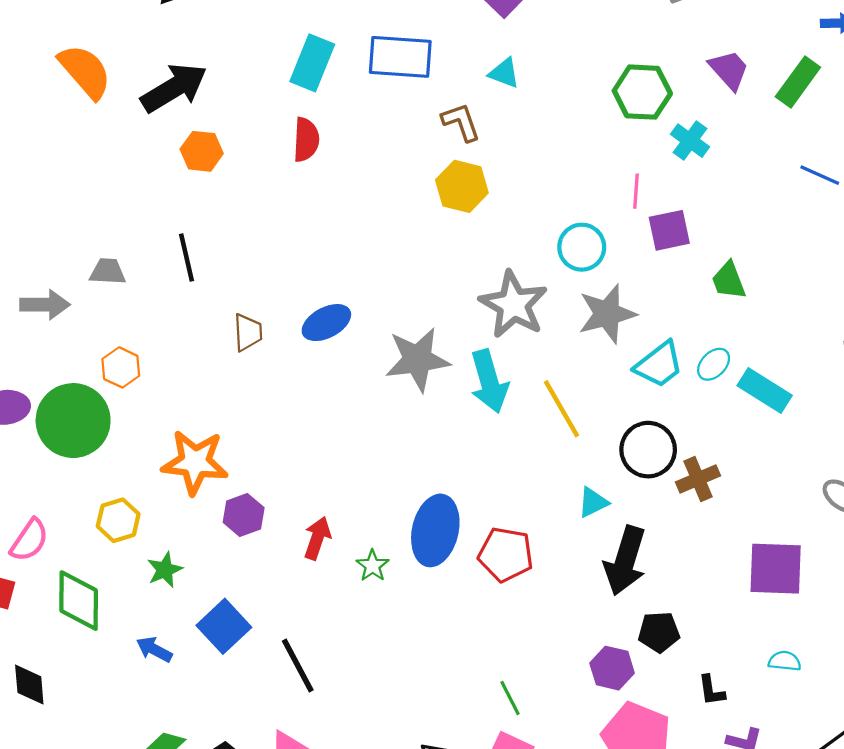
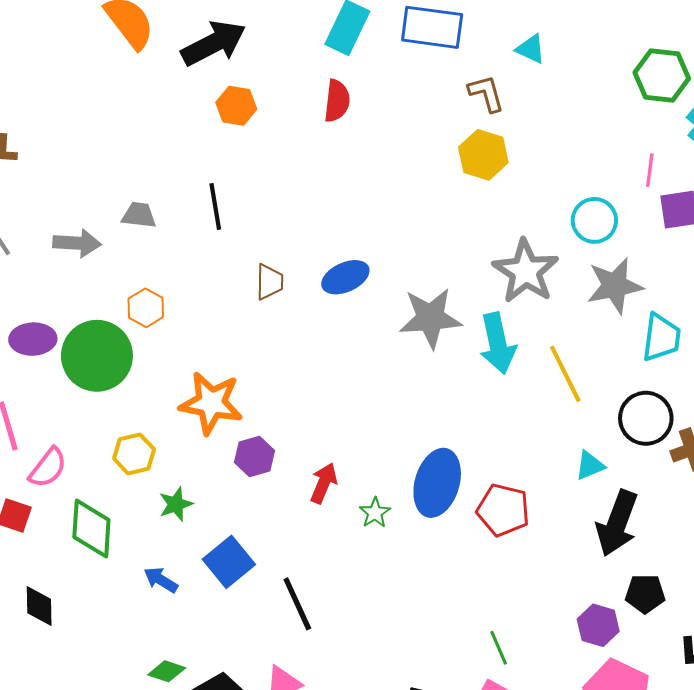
cyan trapezoid: (659, 365) -> (661, 338), turned -48

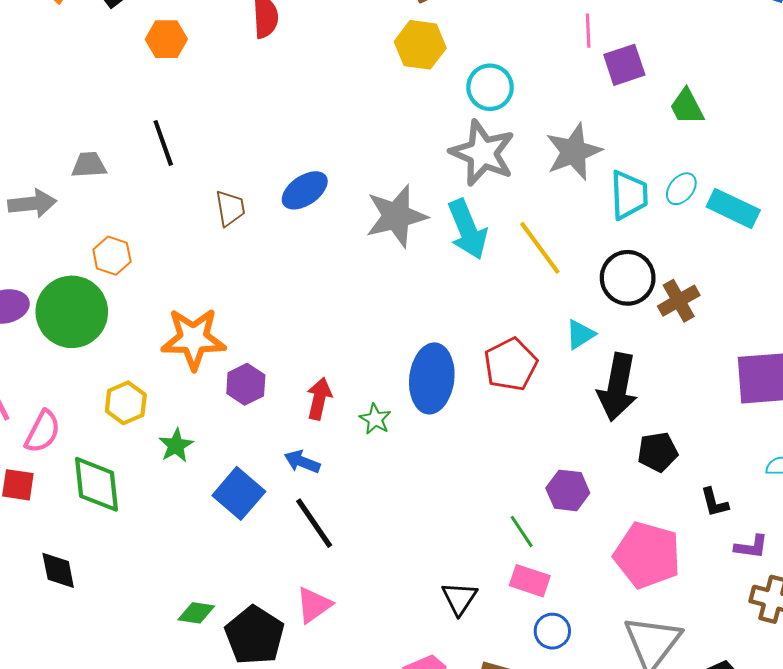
cyan circle: (594, 220) -> (490, 87), moved
red pentagon: (503, 510) -> (511, 364), moved, turned -30
blue arrow: (161, 580) -> (302, 462), moved
purple hexagon: (598, 625) -> (568, 490), moved

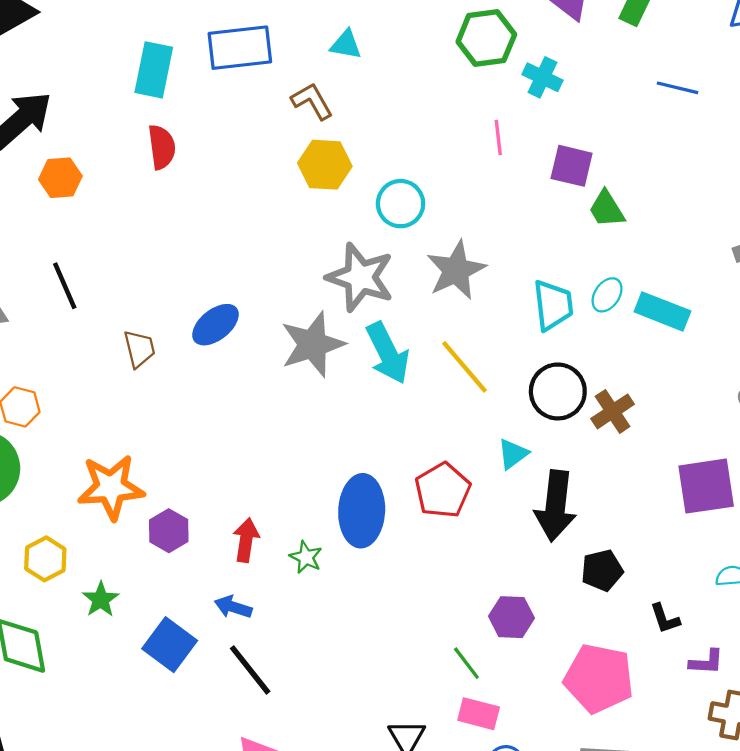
purple square: (624, 65) -> (572, 166), moved, turned 36
gray star: (574, 152) -> (456, 270), moved
gray star: (483, 153) -> (360, 277), moved

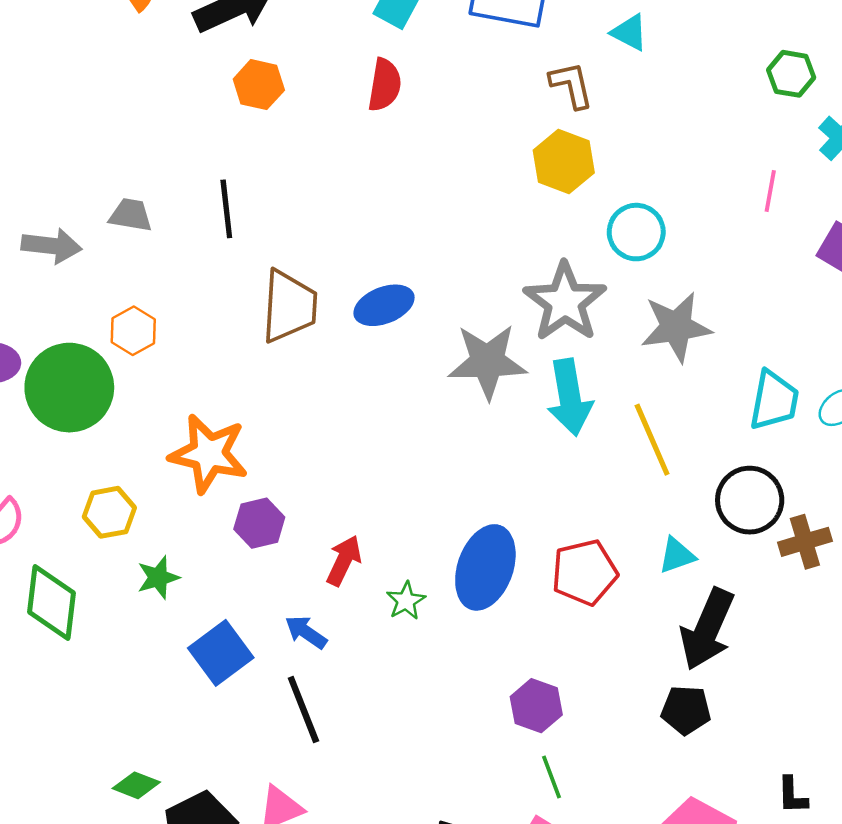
green hexagon: (486, 38) -> (791, 74), size x0.7
brown trapezoid: (139, 349) -> (289, 306), size x1.6
black pentagon: (602, 570) -> (686, 710), moved
purple hexagon: (511, 617) -> (536, 706), moved

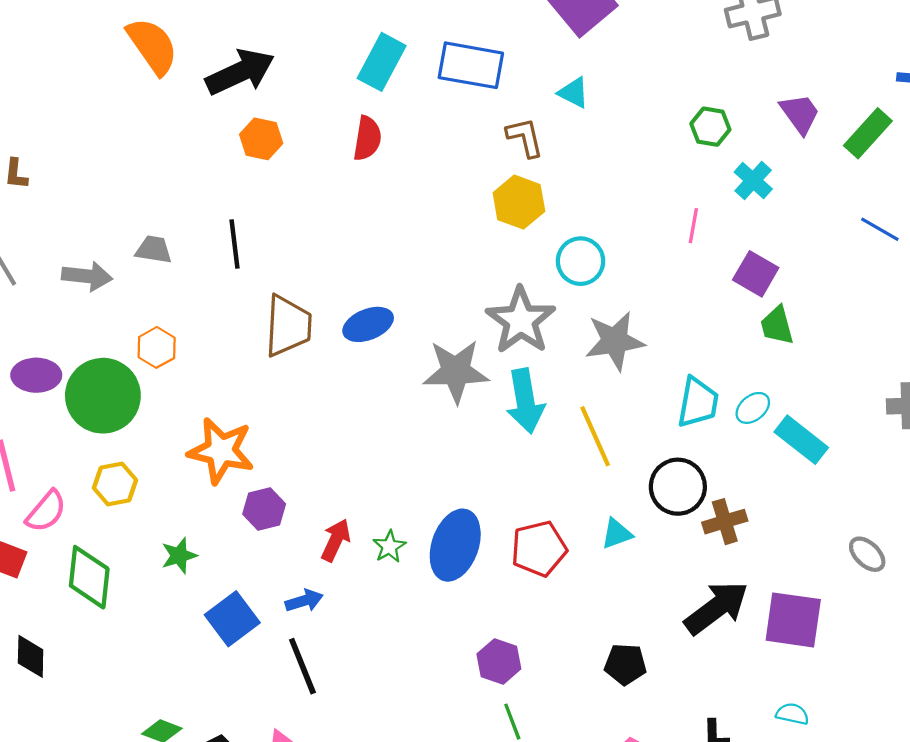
yellow hexagon: (109, 512) -> (115, 484), moved
green star: (406, 601) -> (389, 547), moved
black arrow: (707, 629) -> (716, 608), moved, turned -150
blue arrow: (306, 632) -> (304, 601), turned 129

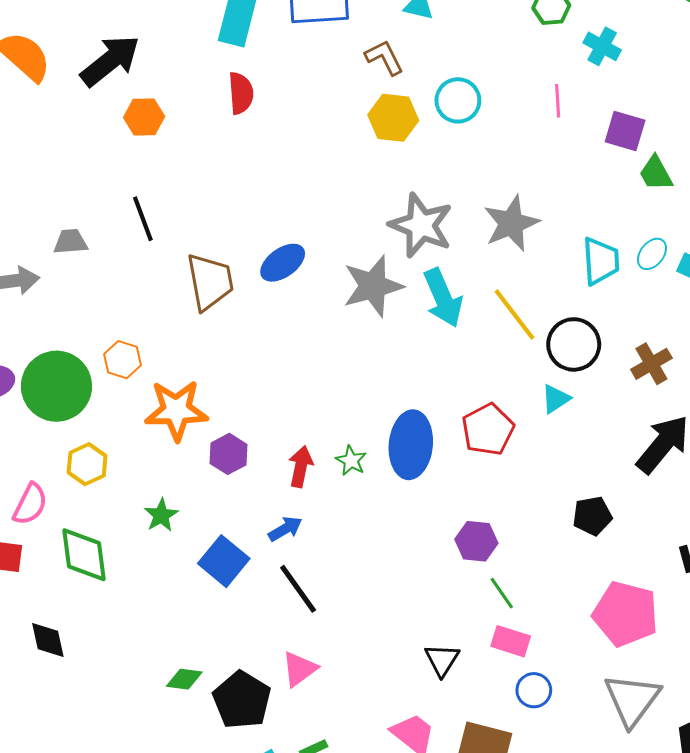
cyan circle: (581, 261) -> (458, 100), moved
orange hexagon: (157, 347) -> (123, 360), moved
black circle: (678, 487) -> (574, 344), moved

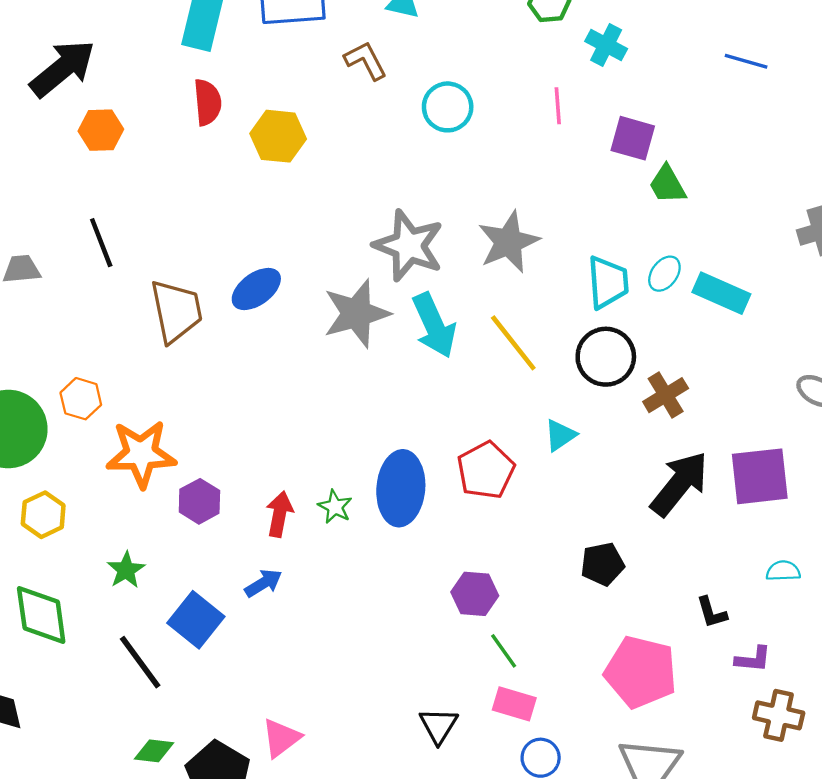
yellow hexagon: (393, 118) -> (278, 136), moved
black circle: (574, 344) -> (606, 357), moved
black line: (298, 589) -> (140, 662), moved

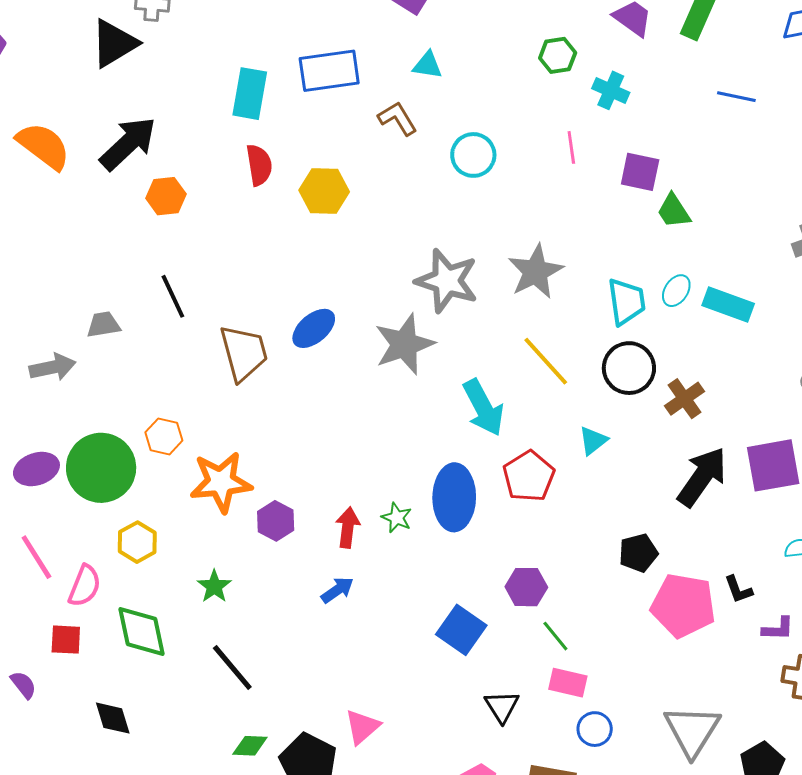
cyan arrow: (434, 325) -> (483, 408), moved
blue square: (196, 620) -> (461, 630), moved
pink pentagon: (641, 672) -> (683, 605), moved

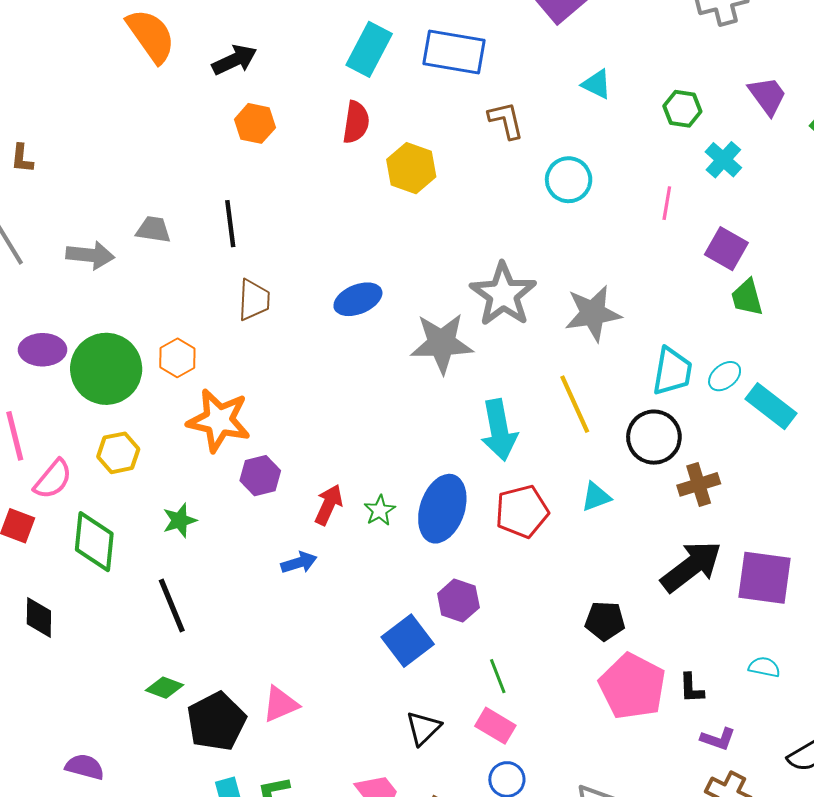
cyan triangle: (427, 65) -> (597, 84), moved
black arrow: (128, 143) -> (234, 60), size x0.7
brown trapezoid: (244, 353) -> (254, 300), moved, size x0.7
purple hexagon: (526, 587) -> (458, 601), moved

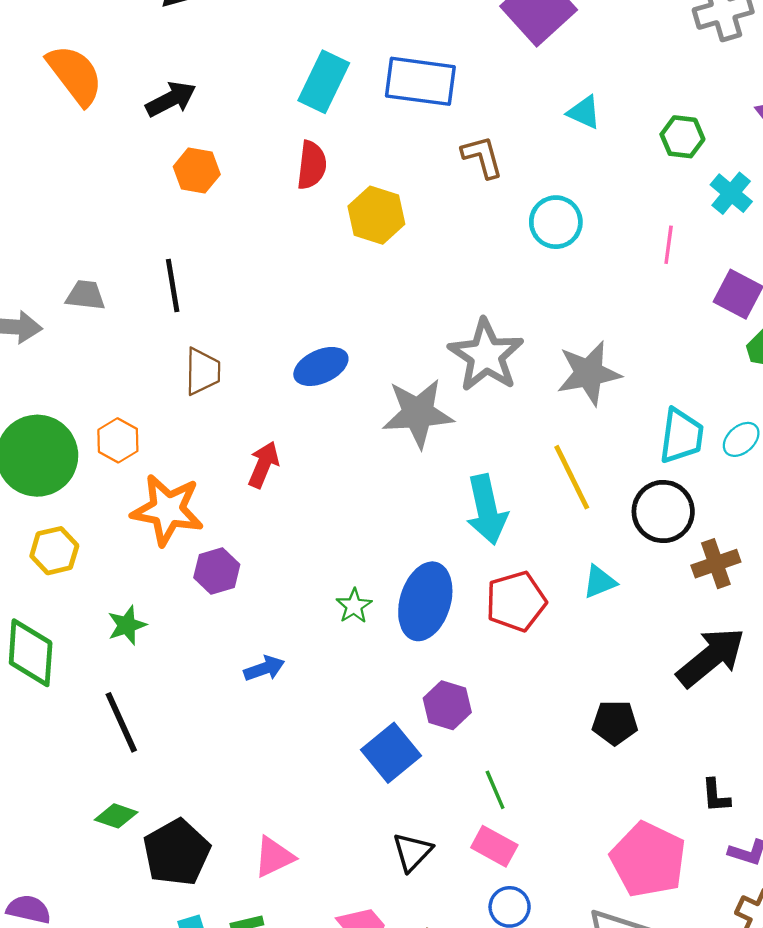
red arrow: (329, 505) -> (263, 465), moved
pink pentagon: (632, 686) -> (648, 860), moved
pink triangle: (280, 704) -> (274, 857), moved

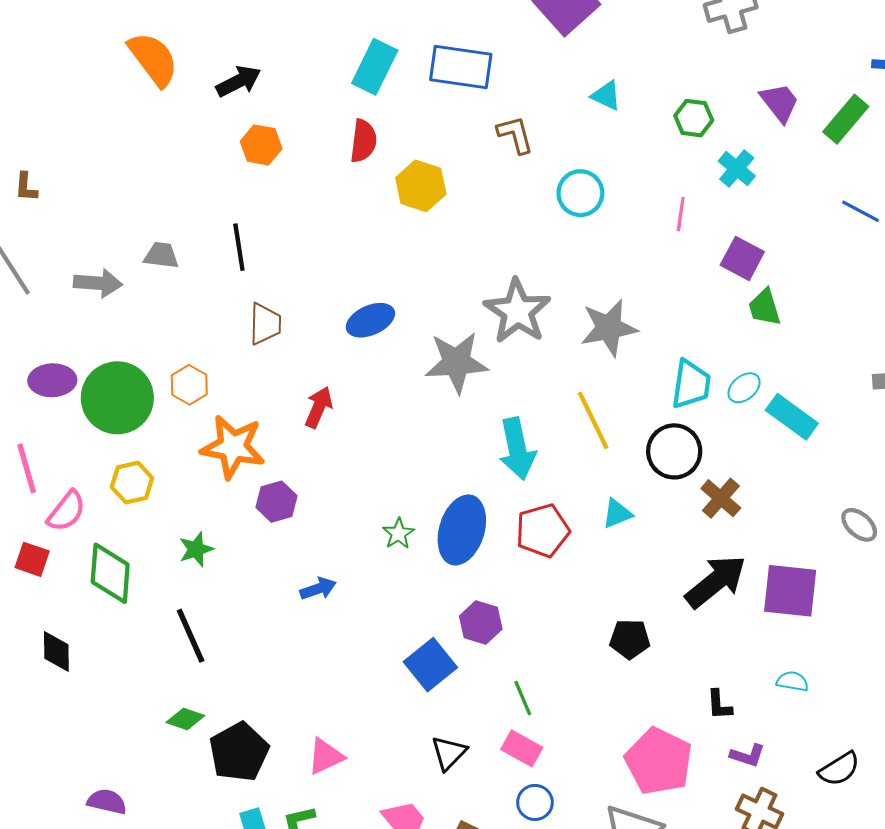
brown cross: (716, 564) -> (721, 498), turned -30

